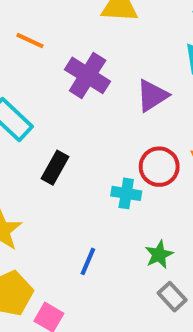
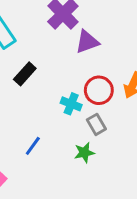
purple triangle: (152, 96) -> (87, 42), moved
gray rectangle: (172, 297) -> (96, 124), moved

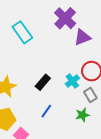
black rectangle: (25, 74) -> (43, 82), moved
cyan cross: (71, 104) -> (72, 81), turned 32

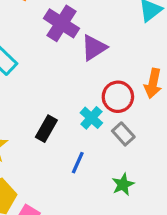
blue line: (46, 111) -> (78, 163), moved
green star: (82, 115) -> (123, 184), moved

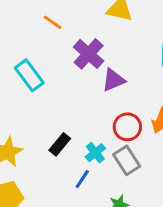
cyan cross: (91, 118) -> (95, 153), moved
gray rectangle: (123, 134) -> (127, 160), size x1.4

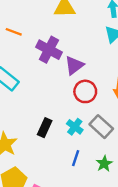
red circle: (127, 127) -> (85, 91), moved
blue line: (82, 179) -> (76, 158), moved

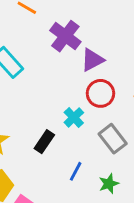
cyan cross: (75, 127) -> (74, 118), moved
black rectangle: (45, 128) -> (44, 142), moved

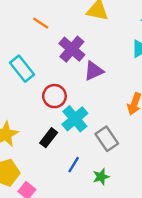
red circle: (100, 93) -> (54, 96), moved
cyan cross: (74, 118) -> (75, 119), size x1.5

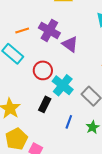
orange line: (41, 23) -> (22, 31), moved, turned -40
purple triangle: (94, 71) -> (70, 44), turned -48

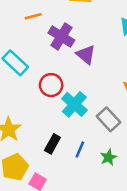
orange line: (22, 31) -> (33, 16), moved
black rectangle: (45, 104) -> (52, 144), moved

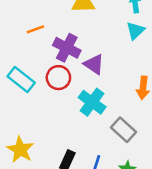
red circle: (51, 85) -> (58, 78), moved
cyan cross: (74, 104) -> (92, 102), moved

